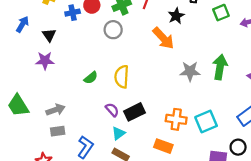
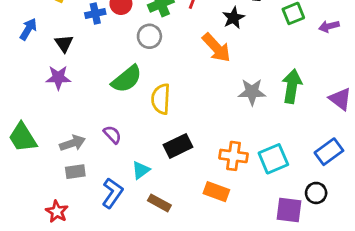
green semicircle: (91, 78) -> (127, 79), moved, size x1.6
purple semicircle: (112, 110) -> (112, 135), moved
cyan triangle: (118, 133) -> (141, 170), moved

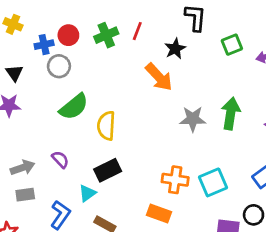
gray circle: (149, 36) -> (59, 66), moved
black rectangle: (178, 146) -> (108, 170), moved

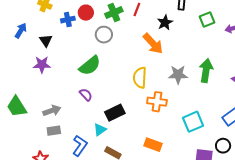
gray circle: (59, 66) -> (104, 35), moved
yellow semicircle: (106, 126) -> (140, 78), moved
purple semicircle: (60, 159) -> (86, 95), moved
orange cross: (175, 180) -> (157, 102), moved

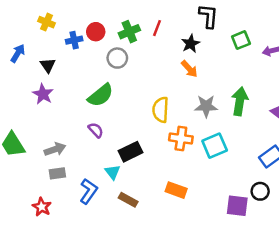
orange arrow: (153, 44) -> (189, 69), moved, size x0.7
purple star: (42, 65) -> (43, 94), turned 30
cyan square: (193, 122) -> (215, 146), moved
cyan triangle: (100, 130) -> (113, 172), turned -32

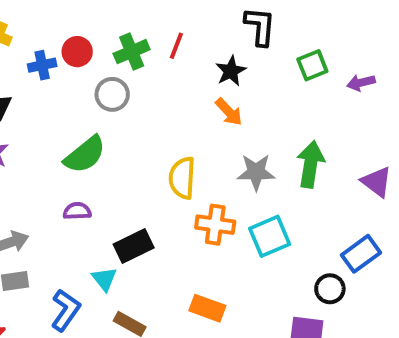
purple semicircle: (96, 130) -> (77, 211), turned -49
black circle: (260, 191) -> (330, 289), moved

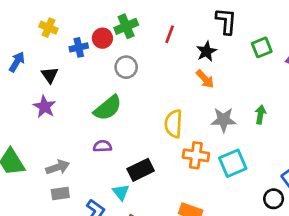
green cross: (132, 52) -> (126, 26), moved
green arrow: (310, 164) -> (260, 115), size x0.6

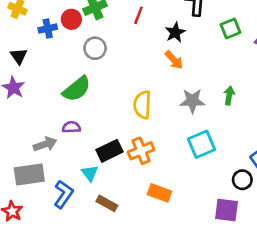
orange cross: (196, 155) -> (141, 151), moved, turned -30
gray arrow: (58, 167) -> (45, 144), moved
gray rectangle: (60, 194) -> (29, 174), size x1.6

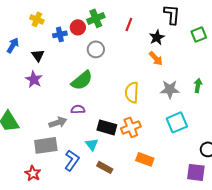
black rectangle: (109, 151) -> (107, 127), turned 42

